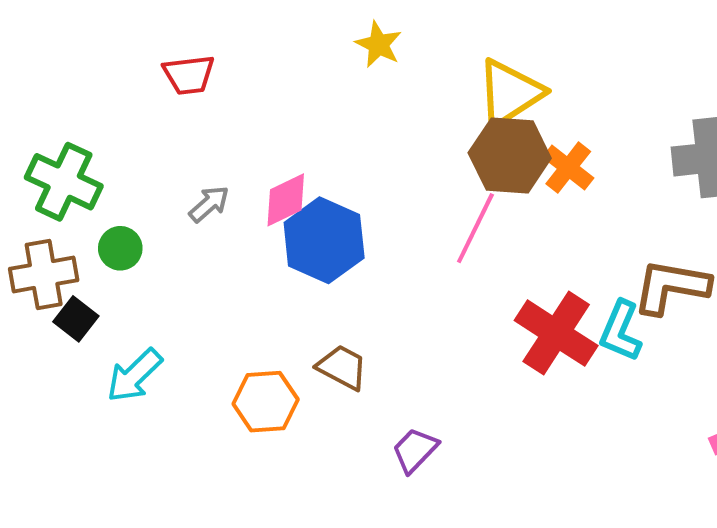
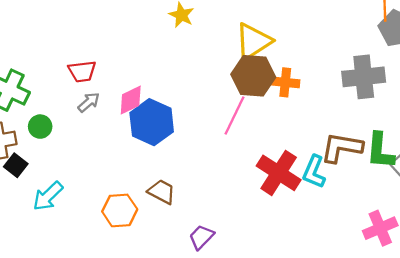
red trapezoid: (189, 75) -> (82, 71), moved
orange cross: (568, 168) -> (285, 82), turned -32

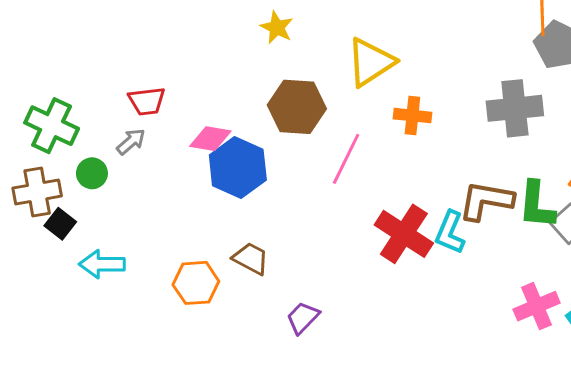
brown hexagon: (253, 76) -> (297, 107), moved
pink diamond: (131, 100) -> (210, 139), turned 36
gray arrow: (89, 102) -> (131, 142), moved
cyan arrow: (48, 196) -> (102, 264), turned 44

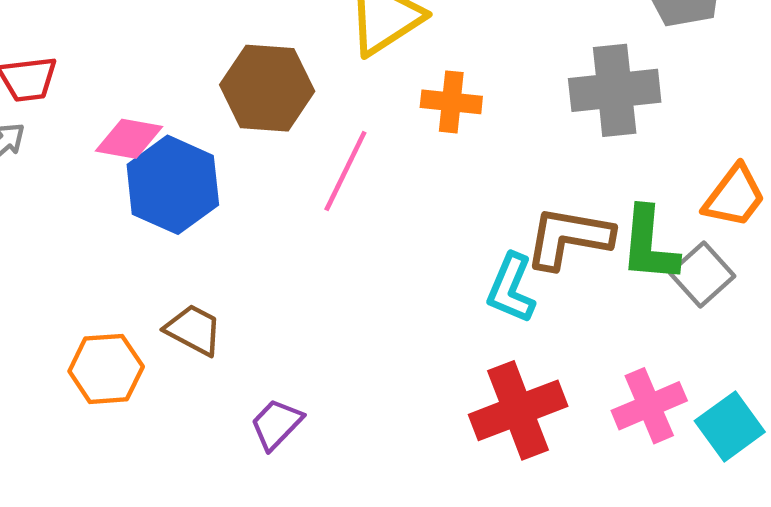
red cross: (404, 234) -> (518, 410), moved, turned 36

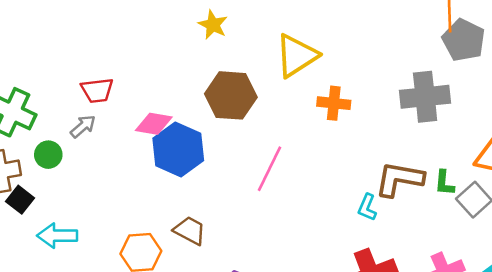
pink line: (345, 171) -> (269, 169), moved
green L-shape: (649, 245) -> (444, 183), size x0.6
cyan L-shape: (511, 288) -> (367, 207), size x0.7

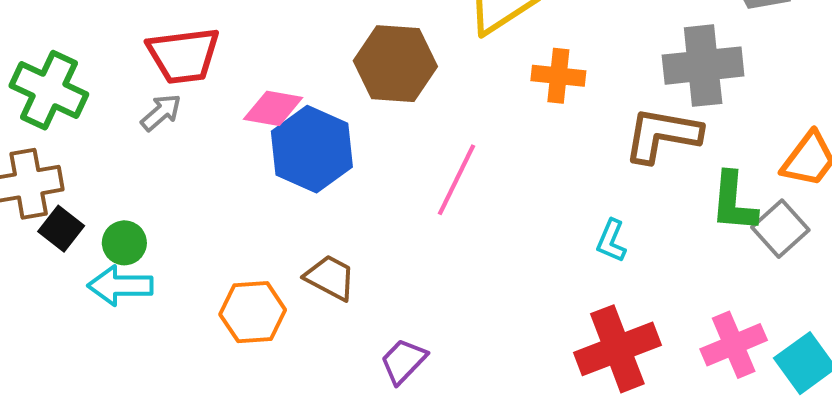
red trapezoid: (97, 90) -> (183, 55), size x1.4
green circle: (48, 155) -> (124, 243), moved
brown L-shape: (399, 179) -> (662, 135), moved
green L-shape: (444, 183) -> (734, 202), size x1.5

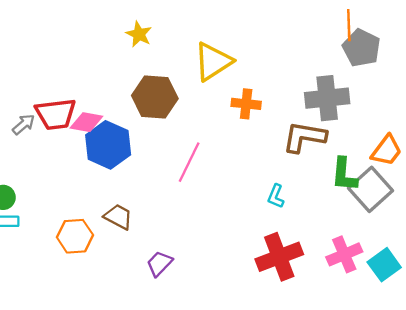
red trapezoid: (183, 55) -> (56, 114), moved
gray square: (780, 229) -> (370, 189), size x1.4

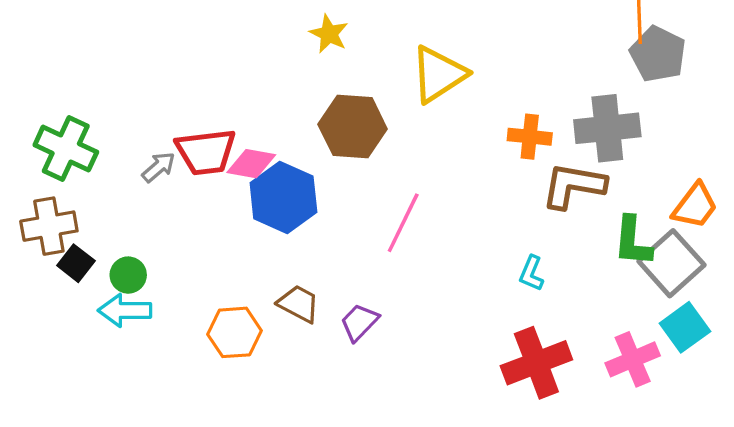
orange cross: (246, 104) -> (530, 137), moved
purple trapezoid: (159, 264) -> (359, 322), moved
cyan square: (384, 265) -> (685, 327), moved

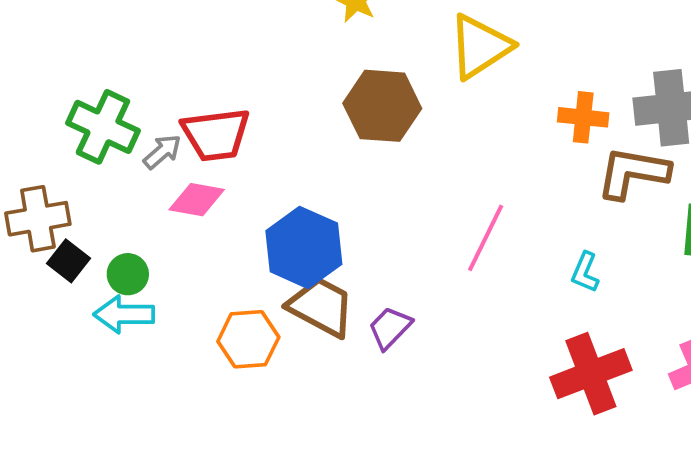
green cross: (66, 148) -> (103, 127), moved
pink diamond: (251, 164) -> (197, 200), moved
blue hexagon: (283, 197) -> (304, 247), moved
pink line: (403, 223) -> (486, 238), moved
brown trapezoid: (299, 304) -> (321, 307), size x1.4

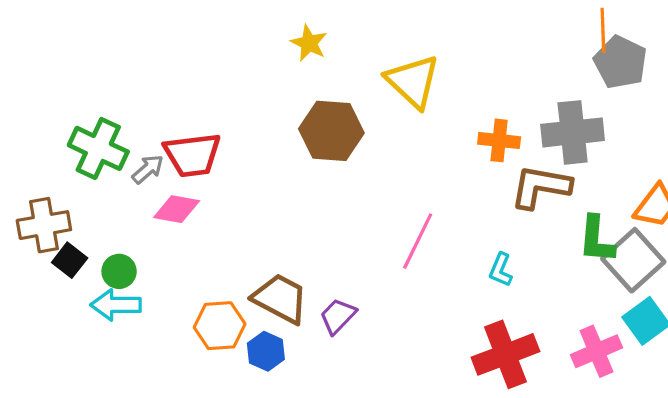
yellow triangle: (480, 47) -> (413, 81), turned -44
blue hexagon: (304, 247) -> (266, 351), moved, size x0.6

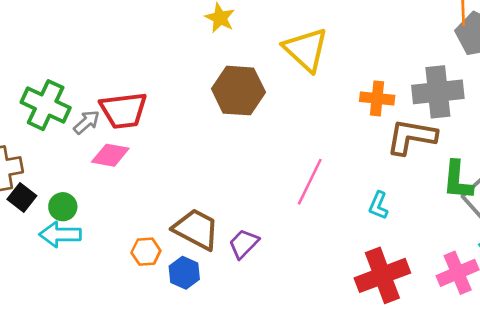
orange hexagon: (220, 326) -> (146, 252), size x0.7

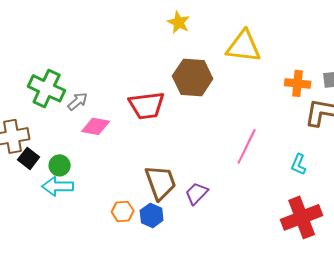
yellow triangle: (306, 50) -> (244, 46), turned -36
red trapezoid: (124, 110) -> (147, 105), moved
brown trapezoid: (196, 229) -> (161, 182), turned 42
orange hexagon: (146, 252) -> (123, 211), moved

